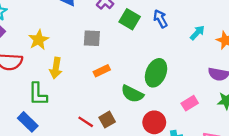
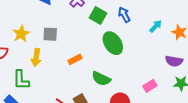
gray square: (92, 38) -> (50, 34), moved
green ellipse: (156, 73) -> (113, 43), moved, turned -55

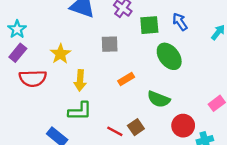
green square: (98, 15) -> (149, 25), turned -30
gray square: (50, 34) -> (110, 44), moved
green L-shape: (21, 80) -> (80, 111), moved, turned -85

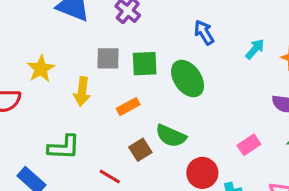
green square: (149, 25) -> (145, 64), moved
yellow arrow: (80, 80) -> (82, 92), moved
brown square: (136, 127) -> (140, 150), moved

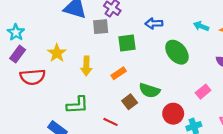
blue arrow: (204, 32) -> (154, 23), moved, turned -56
cyan arrow: (255, 49) -> (201, 26), turned -104
gray square: (108, 58) -> (101, 27), moved
green ellipse: (188, 79) -> (177, 52), moved

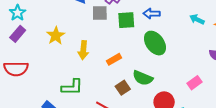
green square: (127, 43) -> (126, 20), moved
green ellipse: (177, 52) -> (155, 43), moved
red semicircle: (33, 77) -> (16, 69), moved

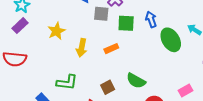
blue arrow: (152, 14) -> (151, 19), turned 63
green ellipse: (155, 43) -> (171, 40), moved
orange rectangle: (114, 59) -> (111, 49), moved
brown square: (123, 88) -> (108, 87), moved

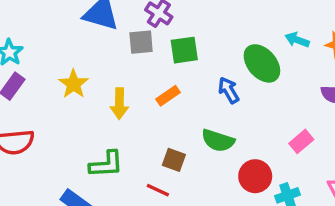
blue arrow: (151, 19) -> (229, 90), moved
brown square: (108, 87) -> (174, 160), turned -32

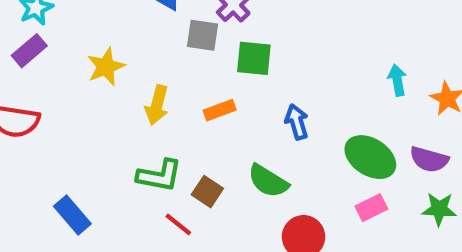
cyan arrow: (297, 40) -> (397, 80), turned 45
green ellipse: (262, 63) -> (370, 157), moved, turned -30
green L-shape: (106, 164) -> (159, 176), moved

